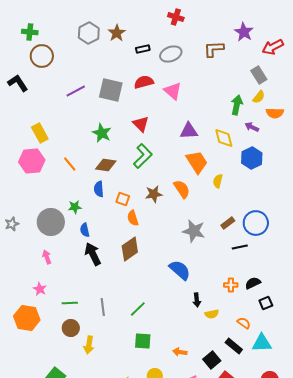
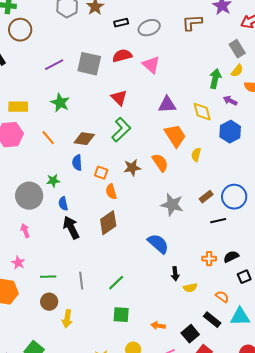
yellow rectangle: (40, 133) -> (18, 107), turned -60
green star: (102, 133) -> (60, 103), moved

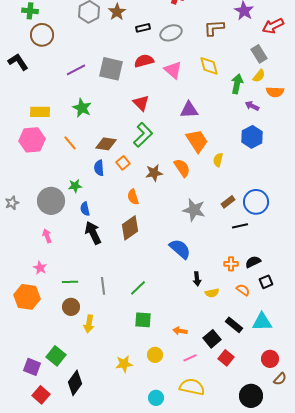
yellow diamond: (202, 112) -> (209, 66), moved
orange square: (101, 173) -> (123, 163), moved, turned 32
orange semicircle: (222, 297) -> (243, 290), moved

